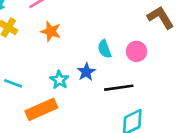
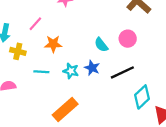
cyan star: (59, 80) -> (71, 71), moved
cyan line: (13, 83) -> (41, 72), moved

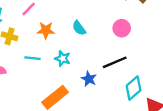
cyan semicircle: (101, 45) -> (79, 28), moved
blue star: (92, 68) -> (89, 79), moved

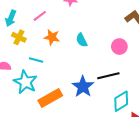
cyan star: (63, 59) -> (25, 82), moved, size x1.6
blue star: (89, 79) -> (83, 87), size x1.5

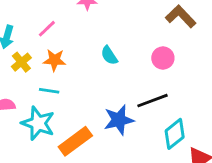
yellow cross: (19, 37) -> (21, 62), turned 32
orange star: (52, 37) -> (55, 60), moved
blue star: (83, 87) -> (119, 120), turned 30

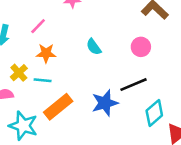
yellow cross: (21, 62) -> (19, 73), moved
cyan star: (38, 123) -> (23, 126), moved
orange rectangle: (75, 141) -> (58, 107), moved

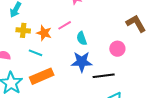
pink line: (38, 26) -> (65, 25), moved
yellow cross: (19, 73) -> (23, 30), moved, turned 32
blue star: (105, 103) -> (82, 62), moved

